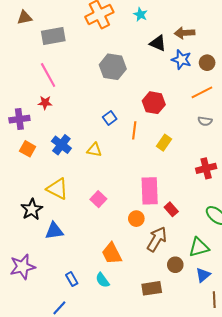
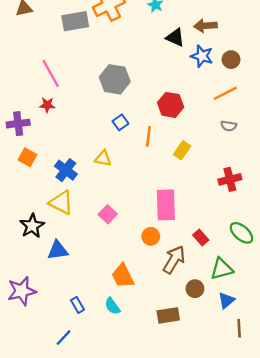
gray rectangle: (53, 36) -> (75, 21), moved
gray hexagon: (113, 67) -> (115, 79), moved
blue cross: (61, 145) -> (66, 170), moved
red rectangle: (171, 209) -> (201, 238), moved

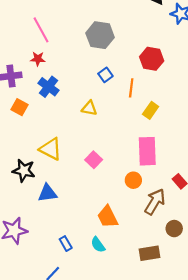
yellow rectangle: (182, 150) -> (151, 110), moved
blue cross: (66, 170) -> (48, 87), moved
black star: (32, 226) -> (24, 171), turned -30

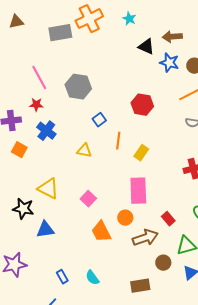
gray hexagon: (100, 35) -> (78, 87), moved
orange line: (131, 88) -> (118, 141), moved
brown arrow: (155, 202) -> (145, 238), turned 40
orange trapezoid: (108, 217) -> (101, 232), moved

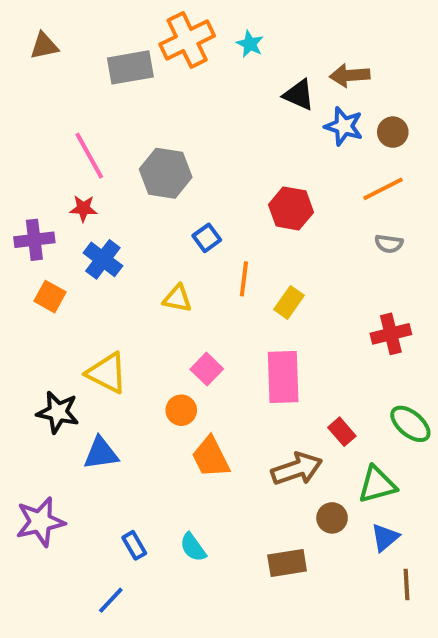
cyan star: (129, 19) -> (250, 44), moved
pink square: (88, 199) -> (207, 369), moved
orange circle: (125, 218) -> (181, 410), moved

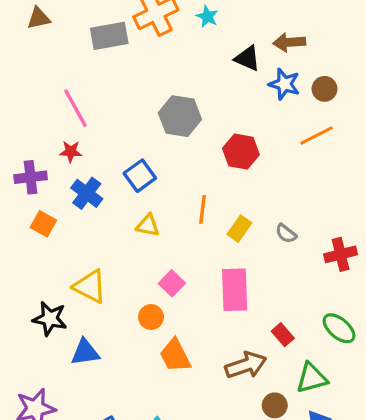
gray hexagon: (166, 173) -> (180, 116), moved
blue square: (207, 238) -> (140, 176), moved, size x1.4
gray semicircle: (389, 244) -> (286, 233), moved, turned 30
red cross: (391, 334) -> (341, 254), moved

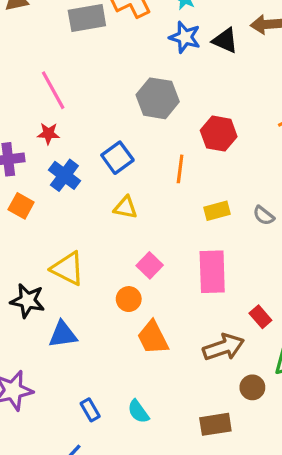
blue star: (284, 84) -> (185, 37), moved
orange line: (202, 209) -> (180, 169), moved
yellow rectangle: (239, 229) -> (217, 211), turned 40

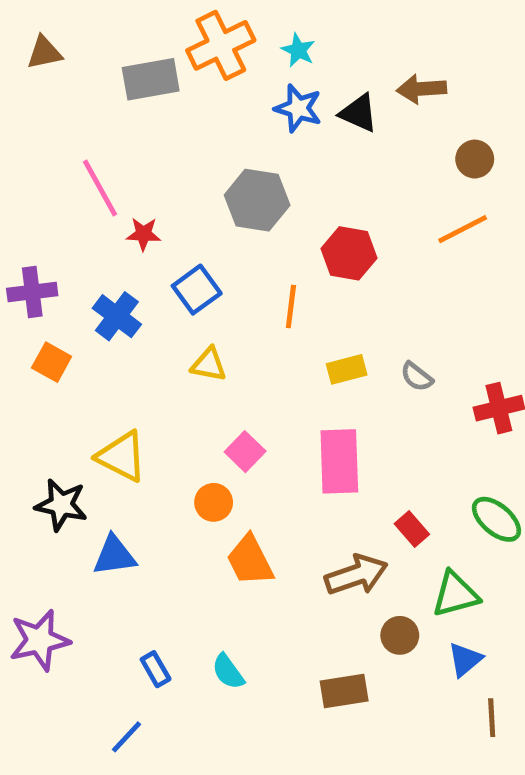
red star: (48, 134) -> (143, 234), moved

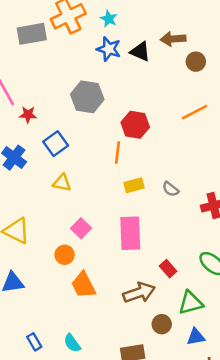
brown circle: (475, 159) -> (196, 62), moved
orange line: (291, 307) -> (118, 153), moved
blue triangle: (465, 660) -> (196, 337), turned 30

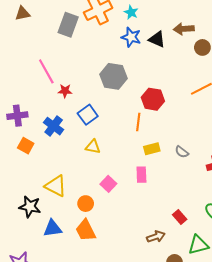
gray rectangle: (32, 34) -> (68, 25), turned -60
pink rectangle: (130, 233) -> (141, 175), moved, size x0.6
orange circle: (65, 255) -> (86, 204), moved
orange trapezoid: (83, 285) -> (86, 230), moved
brown arrow: (139, 293) -> (156, 237), size x0.7

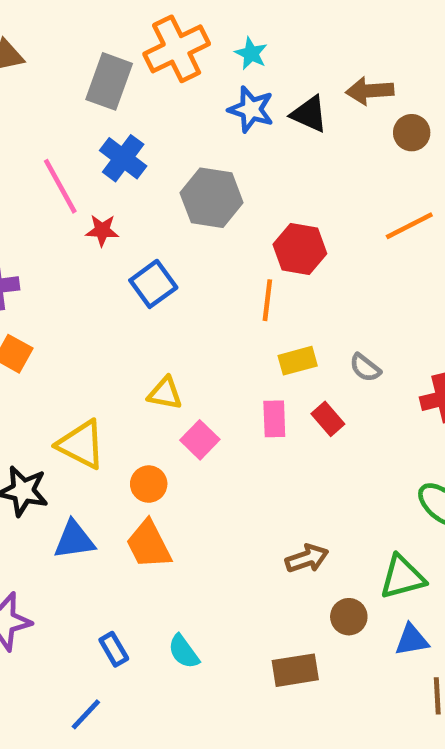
blue cross: (54, 126) -> (123, 158), moved
yellow triangle: (93, 147) -> (165, 393), moved
red rectangle: (180, 217) -> (328, 419), moved

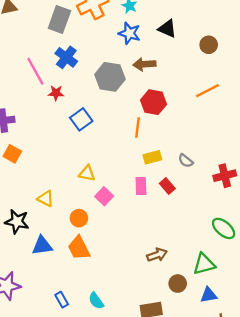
brown arrow: (370, 91) -> (144, 64), moved
black triangle: (309, 114) -> (167, 29), moved
yellow triangle: (81, 444) -> (46, 199), size x0.7

